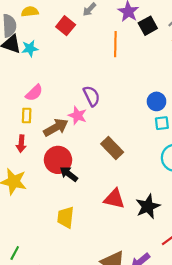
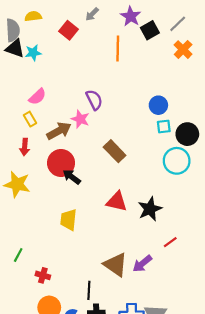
yellow rectangle: (27, 116) -> (30, 119), turned -32

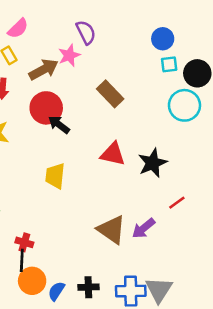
pink star: (80, 119) -> (69, 55), turned 30
black line: (89, 290) -> (22, 260), moved

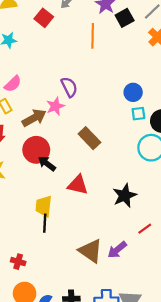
red triangle: (113, 154) -> (78, 185), moved
black line: (22, 260) -> (45, 223), moved

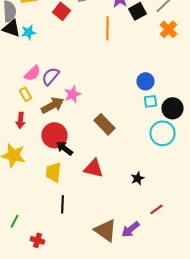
purple semicircle: (69, 87) -> (50, 76), moved, turned -114
black star: (125, 196) -> (138, 178), size x0.6
yellow trapezoid: (44, 206) -> (54, 172), moved

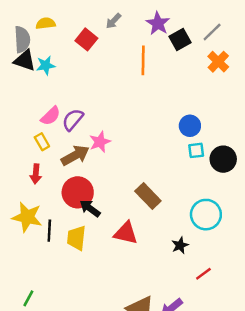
brown rectangle: (104, 124) -> (148, 196), moved
cyan circle: (162, 133) -> (206, 215), moved
black line: (62, 204) -> (49, 231), moved
red line: (156, 209) -> (203, 274), moved

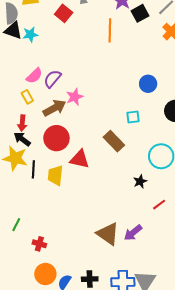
cyan square: (196, 150) -> (133, 117), moved
black arrow: (90, 208) -> (22, 139), moved
red triangle: (126, 233) -> (80, 159), moved

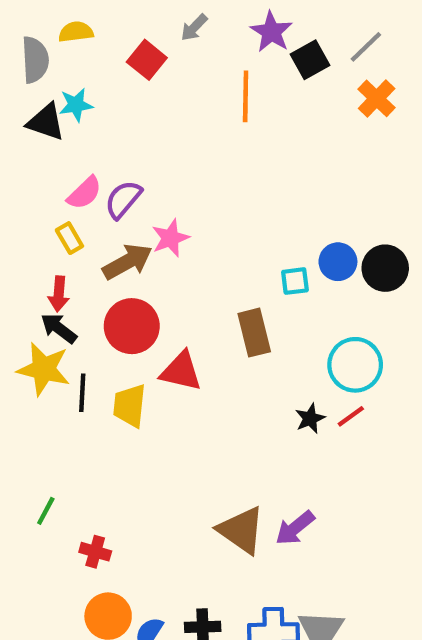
black triangle: (13, 30) -> (46, 122), moved
blue circle: (148, 84) -> (338, 262), moved
brown rectangle: (114, 141) -> (254, 333), turned 30
red line: (159, 205) -> (351, 416), moved

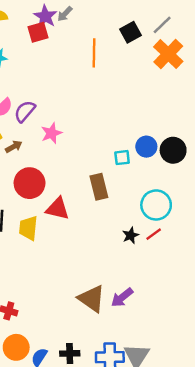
purple star: (271, 32) -> (45, 16), moved
red square: (147, 60) -> (38, 32), turned 35
orange cross: (377, 98) -> (168, 54), size x1.4
brown arrow: (127, 262) -> (14, 147), moved, size x0.6

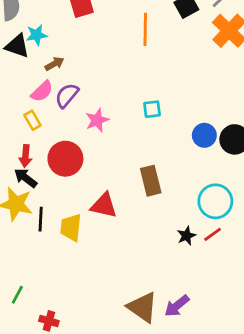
brown arrow: (14, 147) -> (54, 64), moved
cyan square: (122, 158) -> (152, 109), moved
red circle: (30, 183) -> (65, 159), moved

